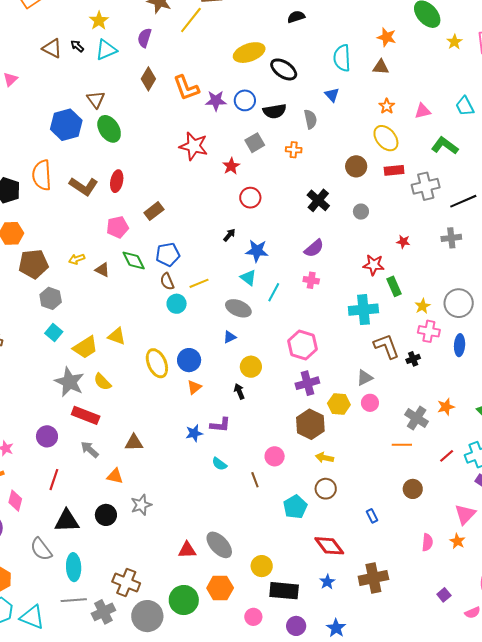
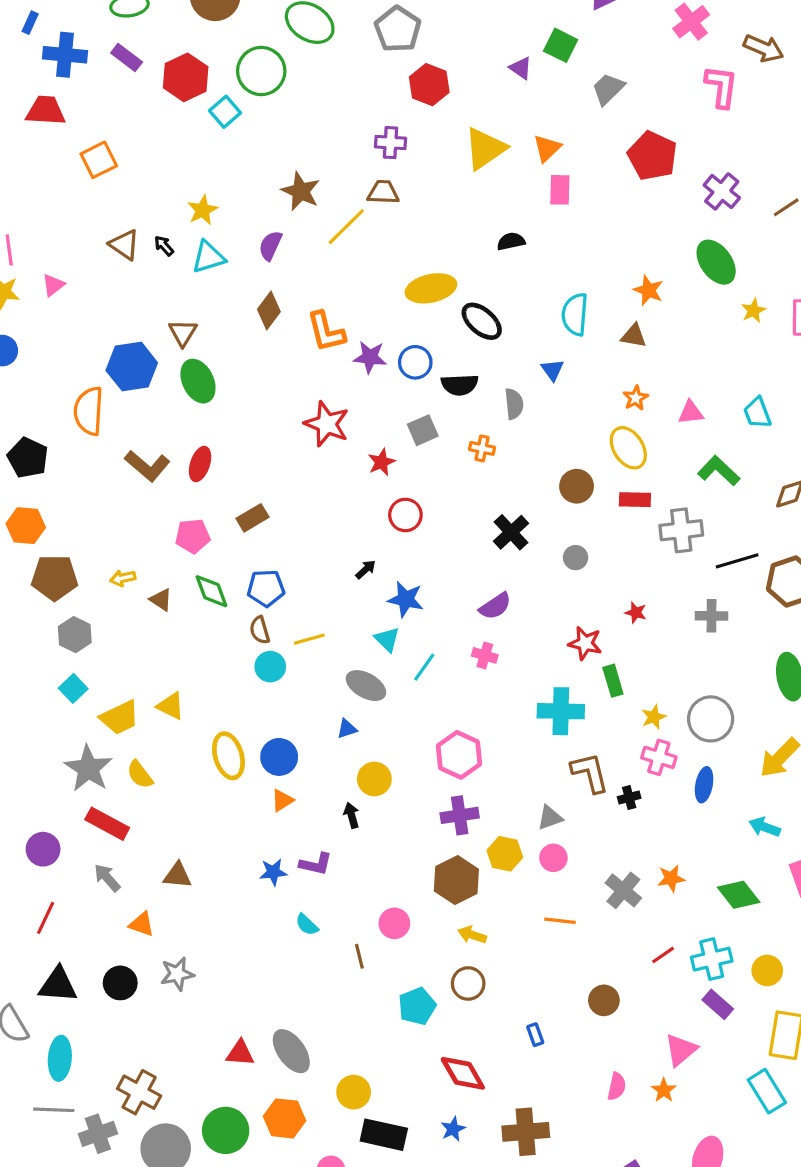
orange semicircle: (42, 175) -> (89, 411), moved
orange line: (402, 445) -> (560, 921), moved

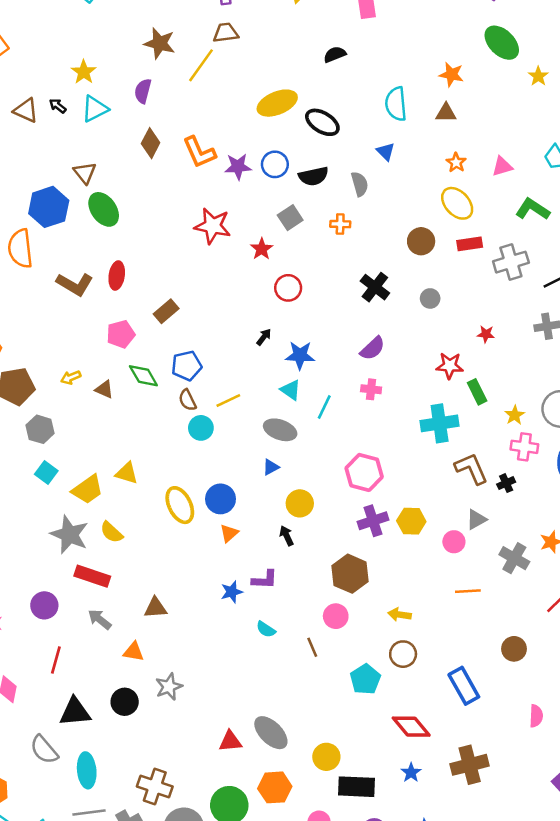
gray triangle: (550, 818) -> (476, 520), moved
yellow hexagon: (505, 854) -> (411, 521), moved
brown hexagon: (456, 880) -> (350, 574), moved
blue rectangle: (535, 1035) -> (464, 686), size x2.0

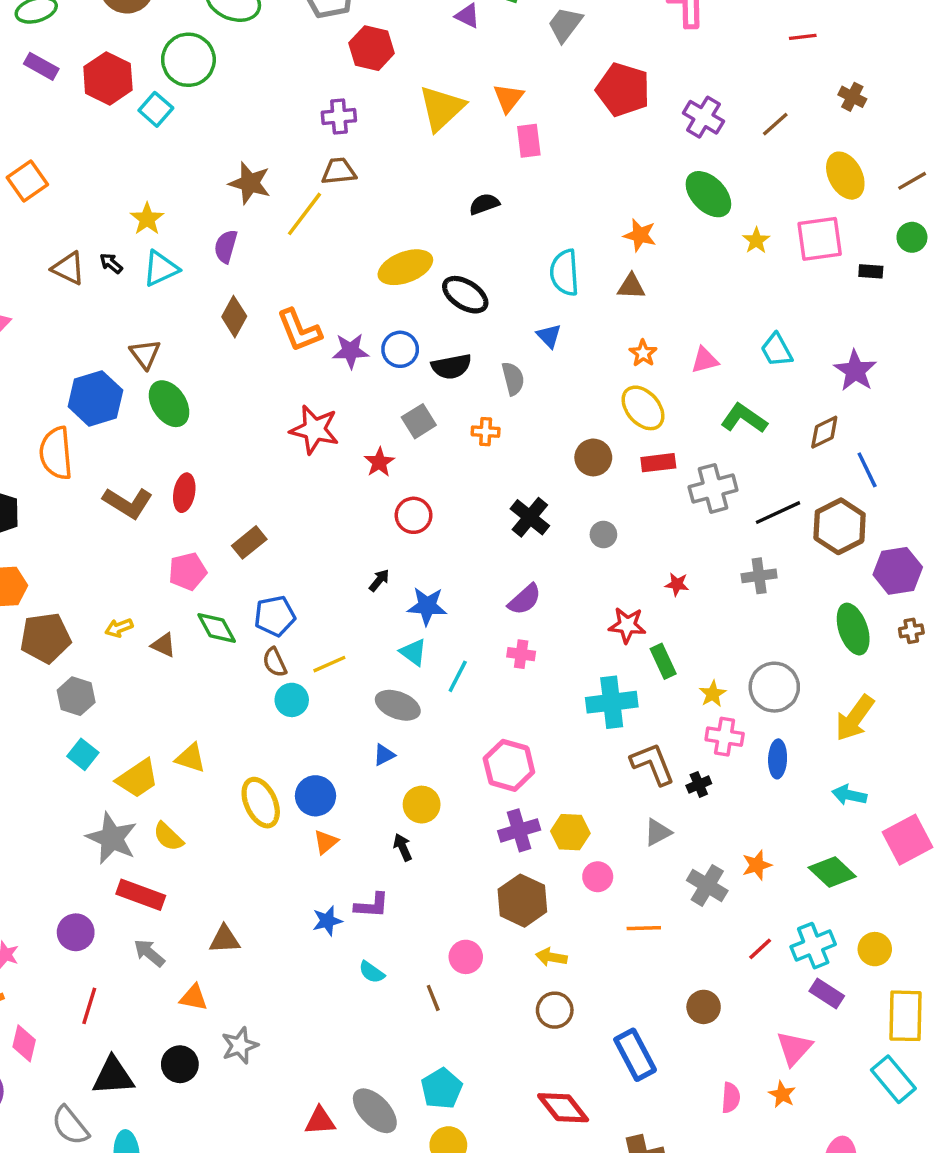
pink circle: (454, 542) -> (598, 877), moved
brown hexagon: (350, 574) -> (522, 901), moved
cyan pentagon: (365, 679) -> (442, 1089), moved

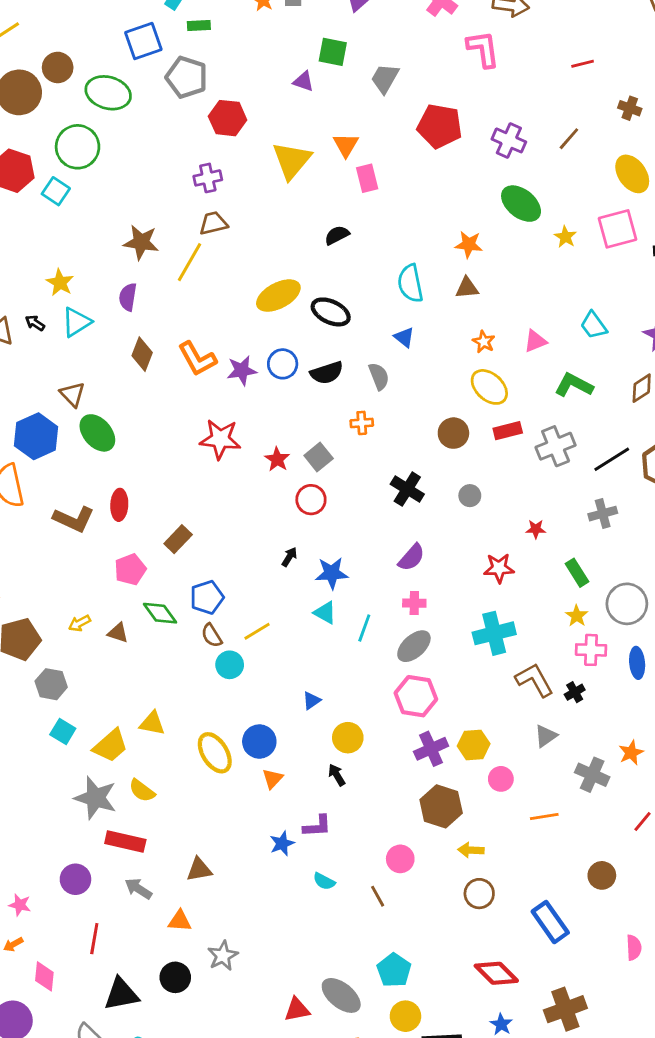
gray square: (419, 421) -> (319, 457), moved
green rectangle: (663, 661) -> (577, 573), moved
gray ellipse: (398, 705) -> (414, 646), moved, turned -56

